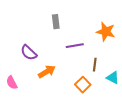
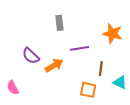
orange arrow: (47, 72) -> (54, 65), moved
orange square: (83, 85) -> (88, 90), turned -35

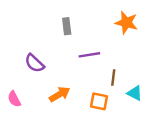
orange star: (112, 34) -> (126, 23), moved
orange arrow: (54, 65) -> (60, 94), moved

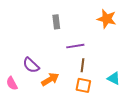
purple semicircle: (35, 63) -> (31, 65), moved
brown line: (113, 78) -> (82, 65), moved

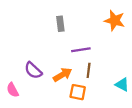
orange arrow: (50, 79) -> (62, 75), moved
orange square: (83, 85) -> (78, 92), moved

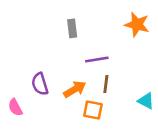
purple semicircle: (33, 70) -> (40, 84), turned 30

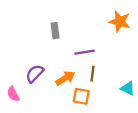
gray rectangle: (72, 28) -> (55, 31), moved
purple semicircle: (40, 84) -> (35, 74), turned 60

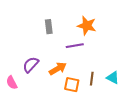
orange star: (120, 21) -> (87, 26), moved
brown line: (93, 74) -> (92, 79), moved

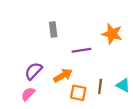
orange star: (87, 26) -> (112, 34), moved
pink semicircle: (12, 83) -> (28, 94), moved, turned 72

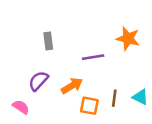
gray rectangle: (53, 29) -> (48, 41), moved
pink semicircle: (28, 94) -> (21, 107), moved, turned 80

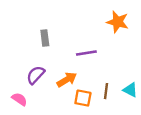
orange star: (128, 38) -> (118, 22), moved

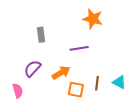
orange star: (118, 22) -> (93, 19), moved
pink semicircle: (19, 99) -> (18, 91), turned 40

